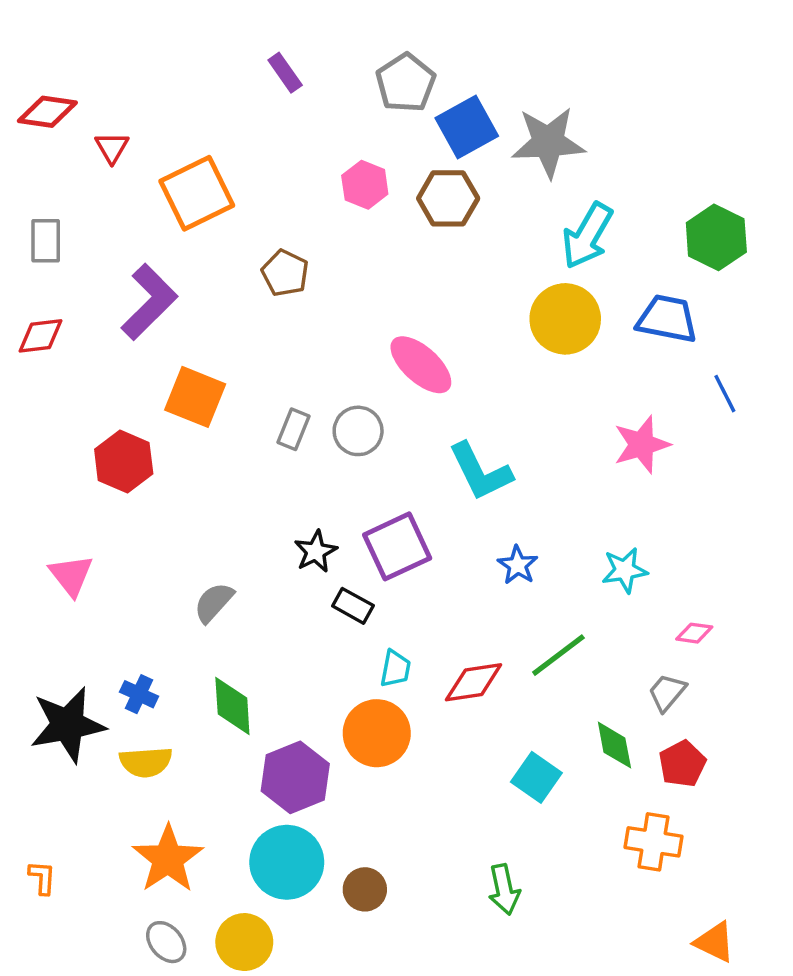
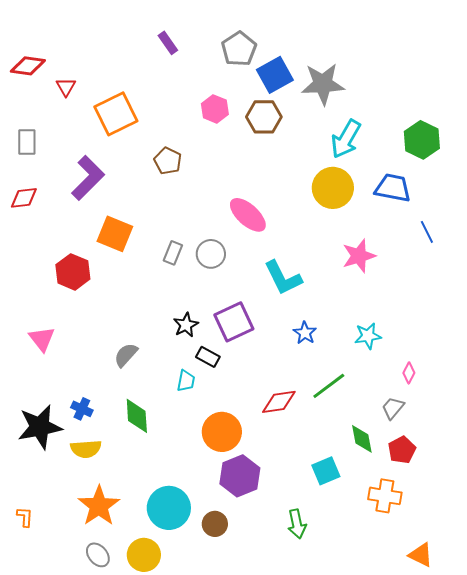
pink star: (642, 445) -> (359, 256), moved
pink diamond: (694, 633) -> (409, 373), turned -70
cyan trapezoid: (395, 669) -> (186, 381), moved
purple hexagon: (295, 777) -> (240, 476), moved
cyan square: (536, 777) -> (326, 471), moved, turned 32

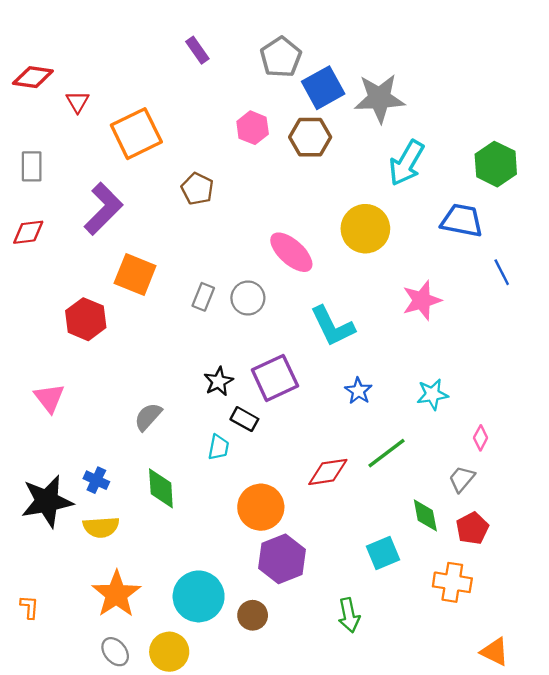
yellow circle: (333, 188) -> (365, 229), moved

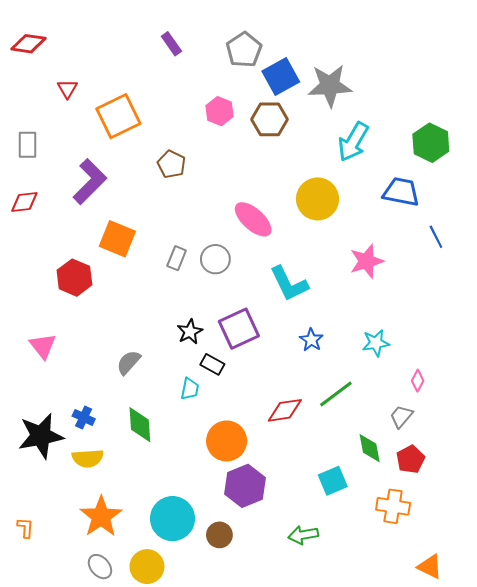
red diamond: (33, 77) -> (29, 44), moved
green arrow: (349, 615) -> (303, 535), turned 92

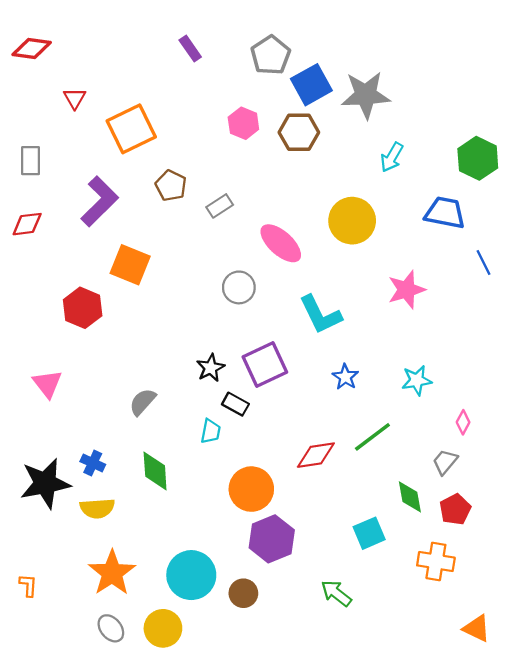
cyan arrow: (353, 142) -> (392, 157), size x0.7
brown pentagon: (171, 164) -> (171, 186), moved
gray rectangle: (177, 258) -> (220, 206), moved, turned 35
green arrow: (303, 535) -> (336, 593), turned 48

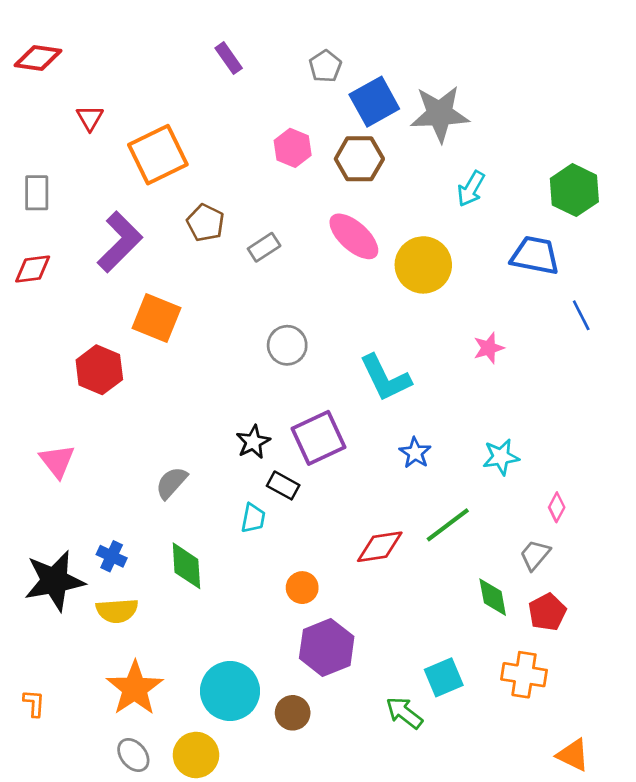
gray pentagon: (271, 55) -> (325, 66), size x0.7
pink ellipse: (281, 243) -> (354, 236), moved
pink star: (406, 290) -> (489, 348), size x0.7
orange circle: (251, 489) -> (302, 588), size x0.6
cyan square: (369, 533) -> (444, 677), moved

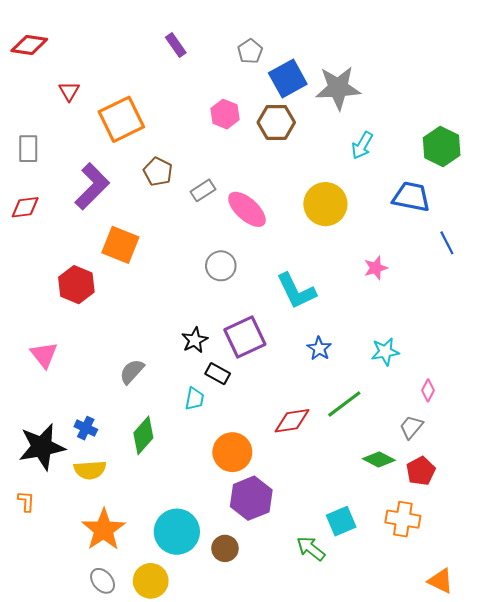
pink ellipse: (354, 236) -> (247, 209), moved
green diamond: (186, 566) -> (143, 435), turned 45
orange circle: (302, 588) -> (232, 452), size x1.6
green diamond: (493, 597) -> (379, 459), turned -52
orange L-shape: (34, 703) -> (26, 501), moved

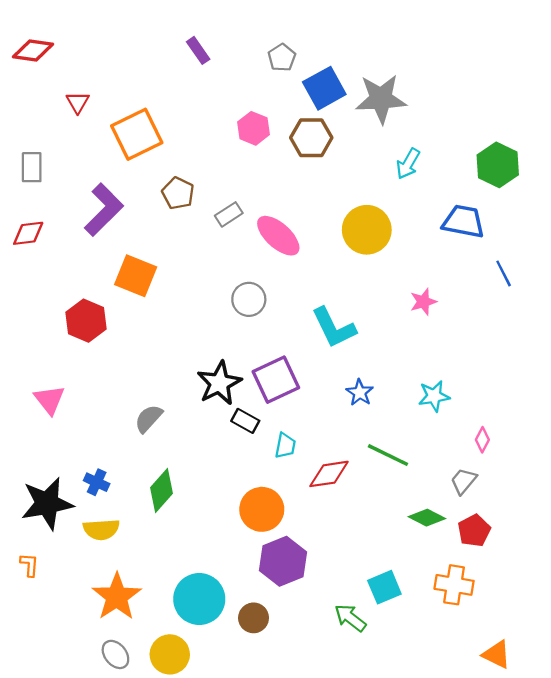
black star: (195, 340) -> (219, 383), size x1.5
cyan trapezoid: (195, 399) -> (285, 446), moved
green line: (344, 404) -> (388, 455), turned 63

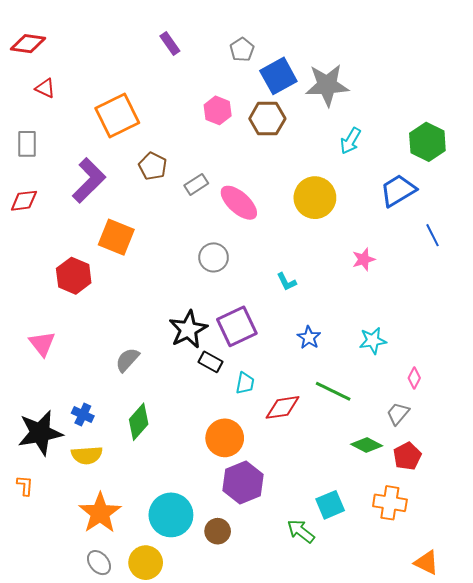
red triangle: (78, 102) -> (45, 88), moved, turned -35
blue trapezoid: (463, 222) -> (398, 191), turned -42
cyan L-shape: (334, 328) -> (287, 282), size x0.5

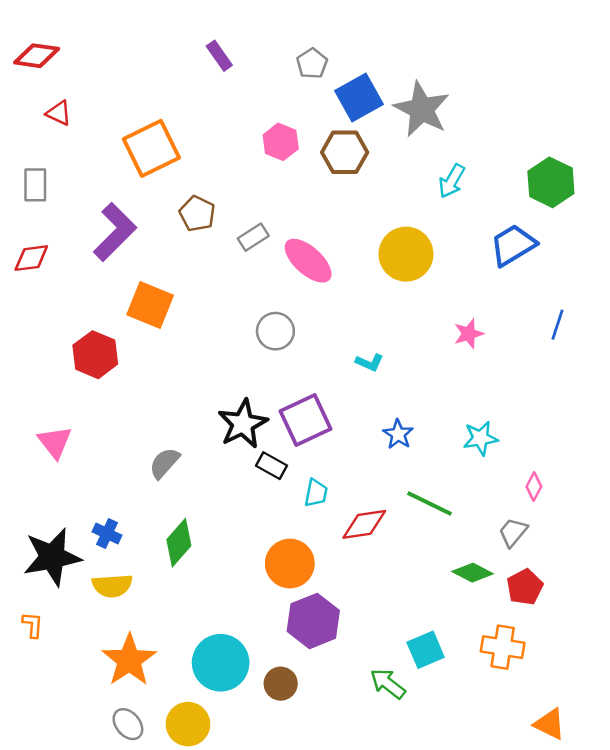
gray star: (327, 85) -> (422, 109), turned 30
blue line: (433, 235) -> (557, 325), moved, turned 45
cyan L-shape: (287, 282) -> (369, 362), turned -40

